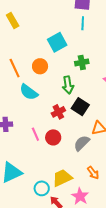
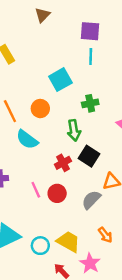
yellow trapezoid: (62, 178) -> (68, 242), turned 55
cyan circle: (42, 188) -> (40, 246), moved

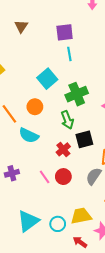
green cross: (90, 103) -> (77, 94), size x1.5
black square: (89, 156) -> (84, 139), turned -36
yellow trapezoid: (68, 242) -> (81, 216), turned -30

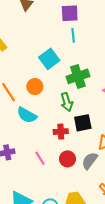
red cross: (63, 149) -> (61, 132), turned 32
red circle: (63, 177) -> (67, 159), moved

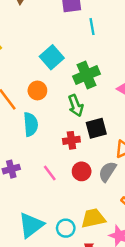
cyan line: (73, 35) -> (92, 27), moved
cyan semicircle: (27, 115) -> (31, 124), turned -120

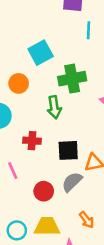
black square: (96, 128) -> (68, 150), moved
red cross: (71, 140) -> (32, 141), moved
red circle: (82, 171) -> (44, 191), moved

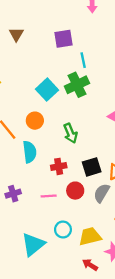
green cross: (72, 79) -> (77, 85), moved
pink line: (13, 171) -> (49, 196), turned -56
red circle: (44, 191) -> (75, 191), moved
cyan circle: (17, 230) -> (63, 229), moved

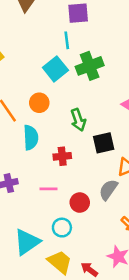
cyan line: (83, 60) -> (67, 40), moved
black square: (92, 167) -> (104, 143), moved
red circle: (75, 191) -> (80, 203), moved
yellow trapezoid: (90, 236) -> (60, 262), moved, turned 50

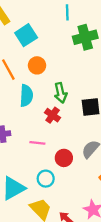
cyan square: (55, 69) -> (26, 35), moved
green arrow: (78, 120) -> (61, 93), moved
red cross: (62, 156) -> (53, 115), turned 35

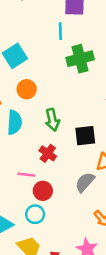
red cross: (53, 115) -> (48, 153), moved
red circle: (64, 158) -> (43, 191), moved

